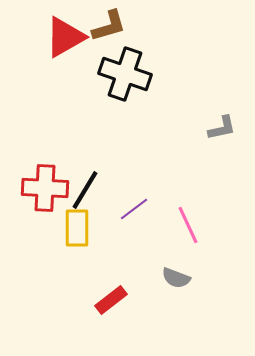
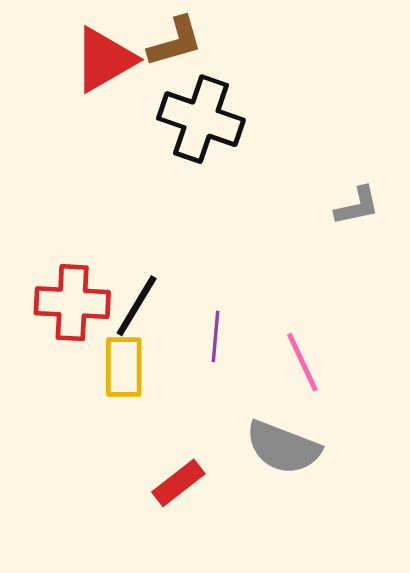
purple line: (134, 209) -> (215, 336), turned -48
gray semicircle: (176, 278) -> (283, 447), size x1.6

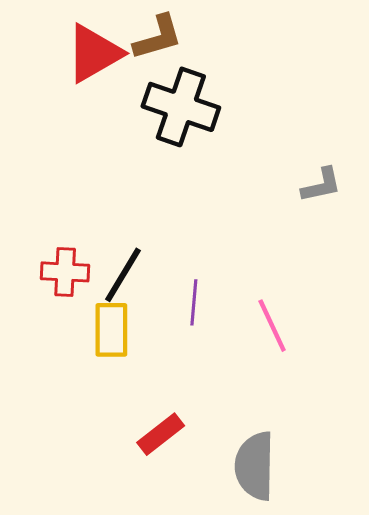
red cross: (72, 303) -> (65, 272), size x0.7
gray semicircle: (283, 447) -> (255, 466), moved, turned 70

